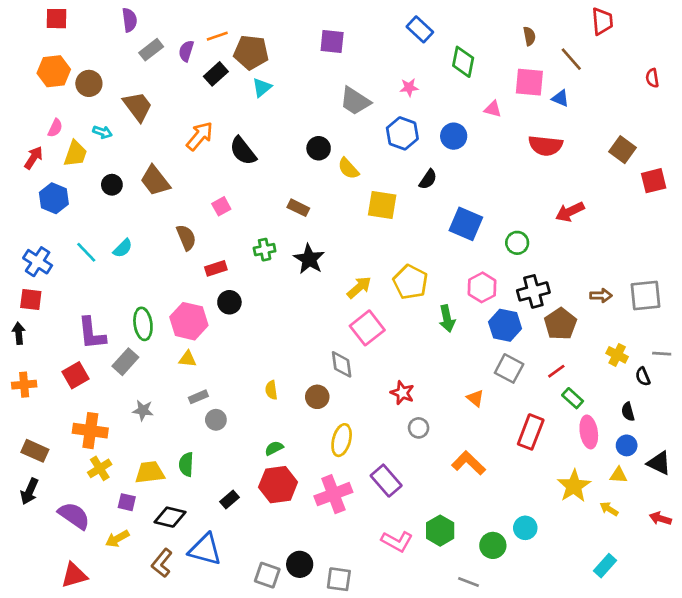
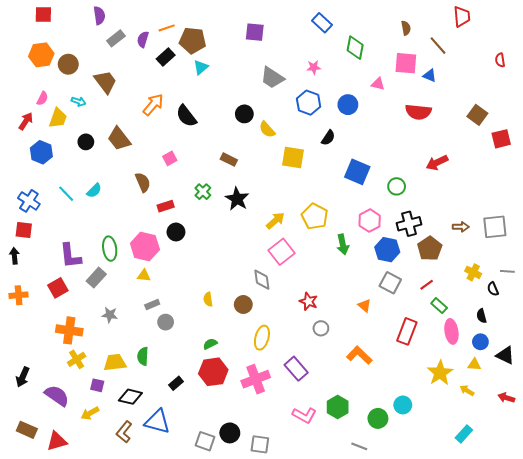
green cross: (265, 250) -> (203, 192), turned -35
brown rectangle: (35, 451) -> (27, 430), moved

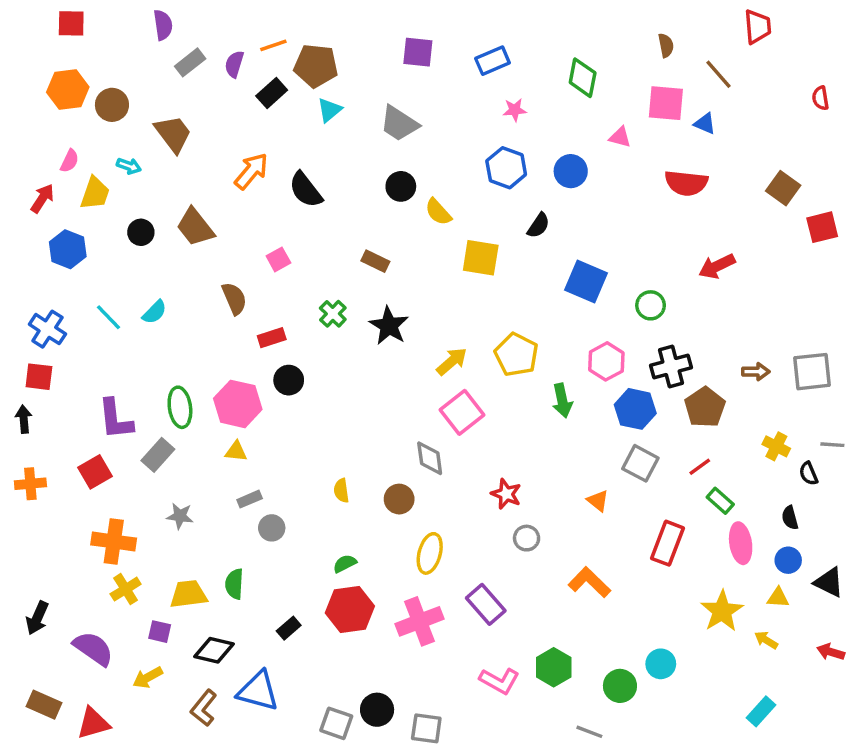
blue rectangle: (322, 23) -> (493, 61), moved, turned -66
gray trapezoid: (272, 78) -> (399, 124), moved

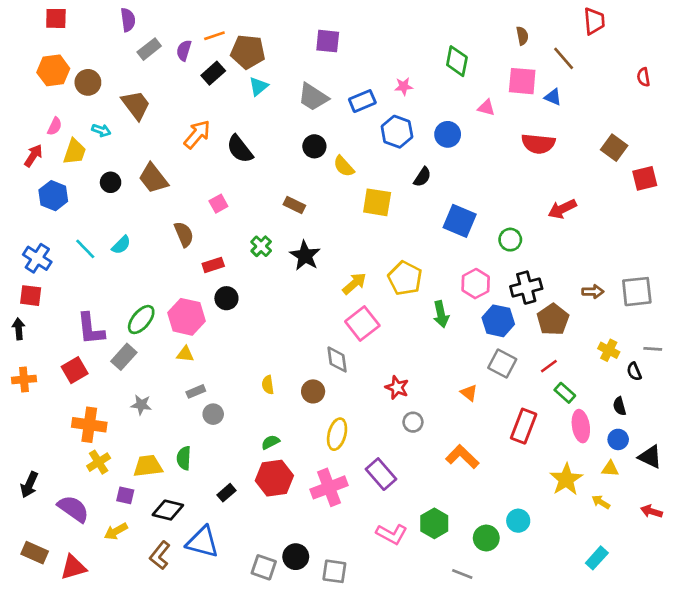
blue rectangle: (493, 61) -> (362, 101), moved
green ellipse: (180, 407) -> (141, 320), turned 48

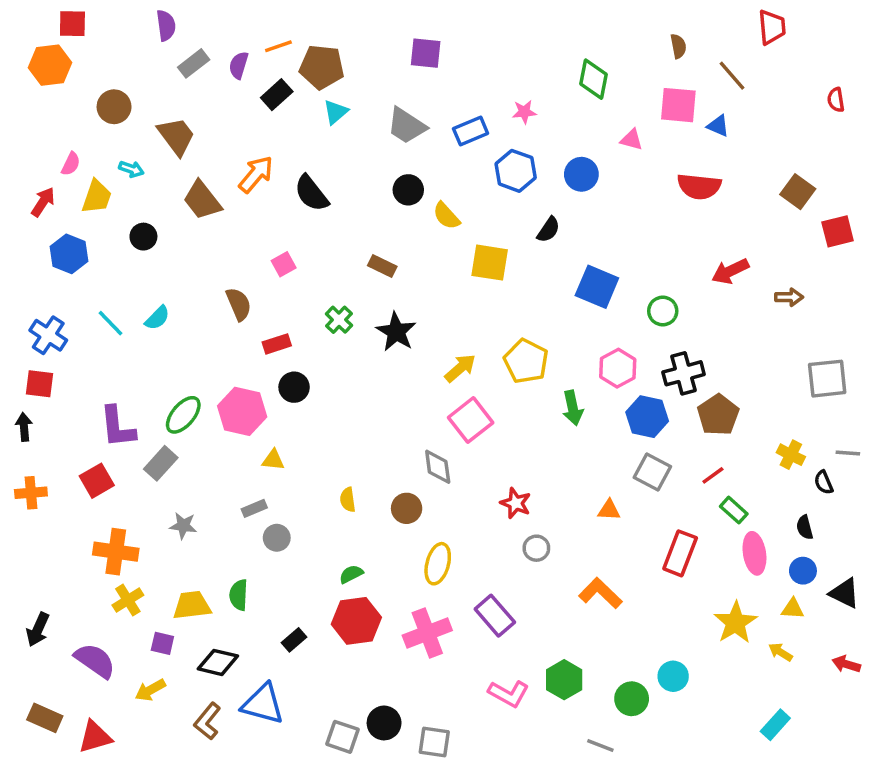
orange hexagon: (53, 70) -> (50, 65), moved
brown trapezoid: (153, 178) -> (202, 200), moved
brown arrow: (593, 292) -> (789, 297), moved
yellow triangle: (185, 354) -> (273, 460), moved
orange triangle: (469, 393) -> (609, 510), turned -36

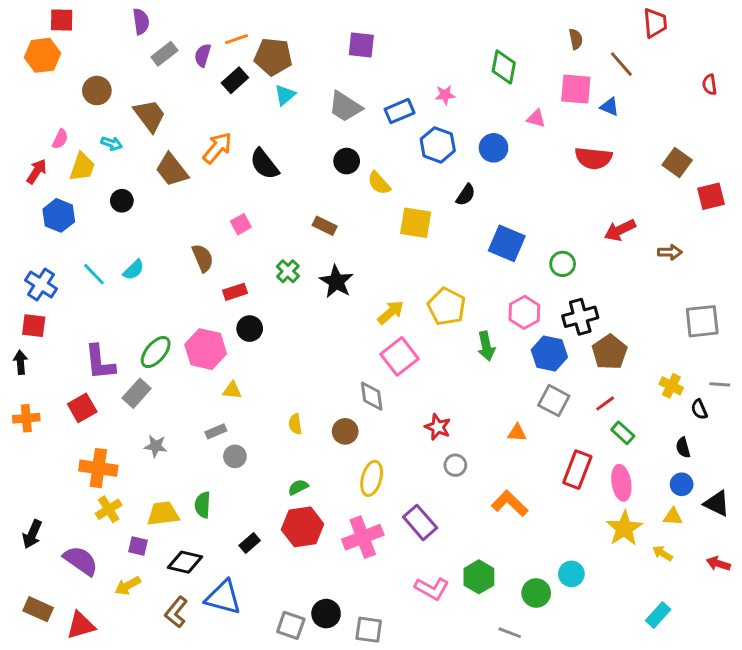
pink ellipse: (754, 553) -> (621, 483), moved

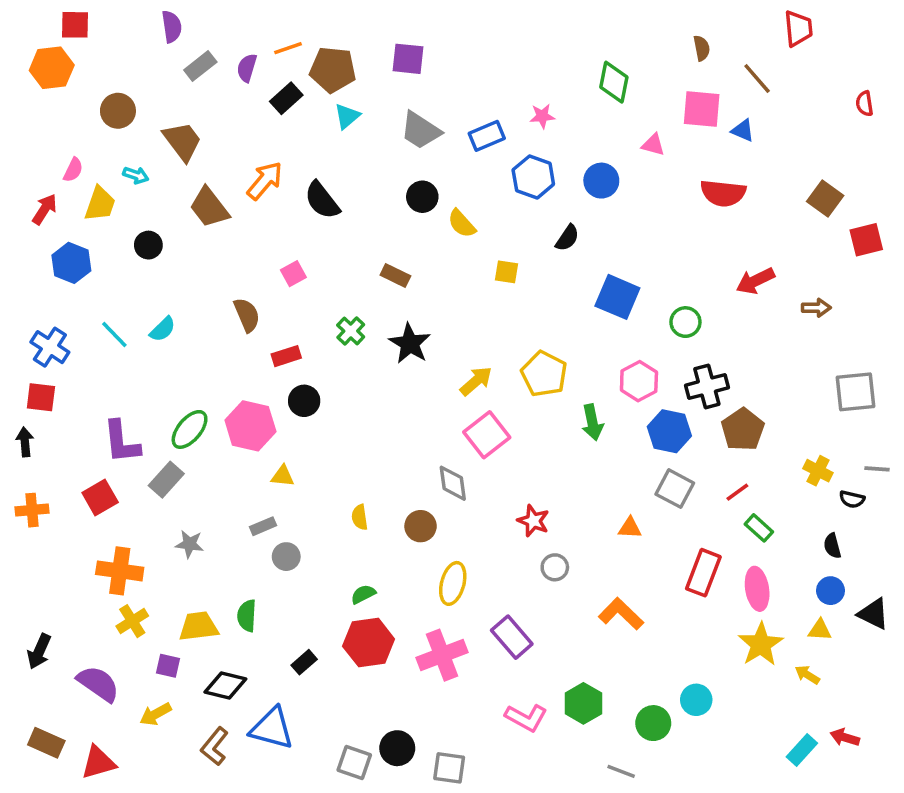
purple square: (361, 45) -> (408, 59), moved
yellow square: (416, 223) -> (506, 272), size x0.6
black semicircle: (699, 409) -> (852, 499), turned -54
red arrow: (718, 564) -> (845, 737), moved

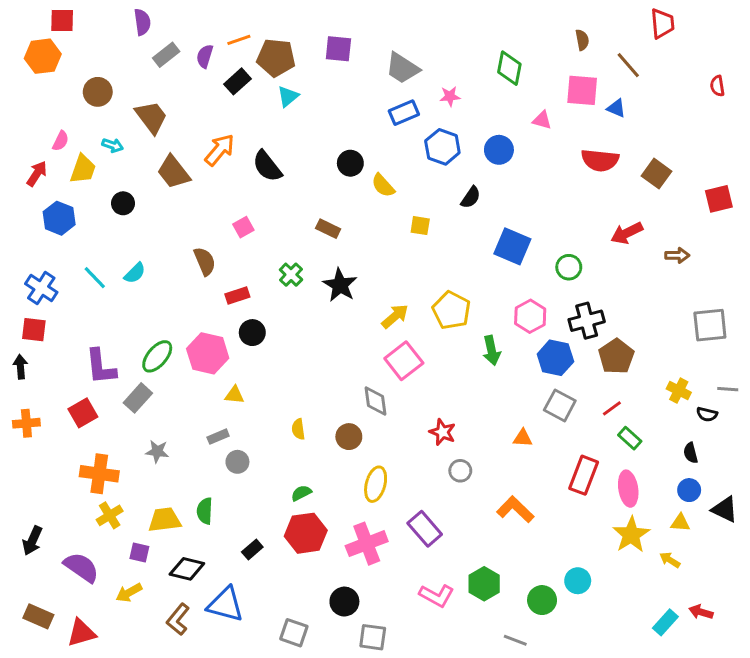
gray trapezoid: (421, 130) -> (402, 68), moved
brown square: (825, 198) -> (656, 174), moved
black circle: (397, 748) -> (344, 602), moved

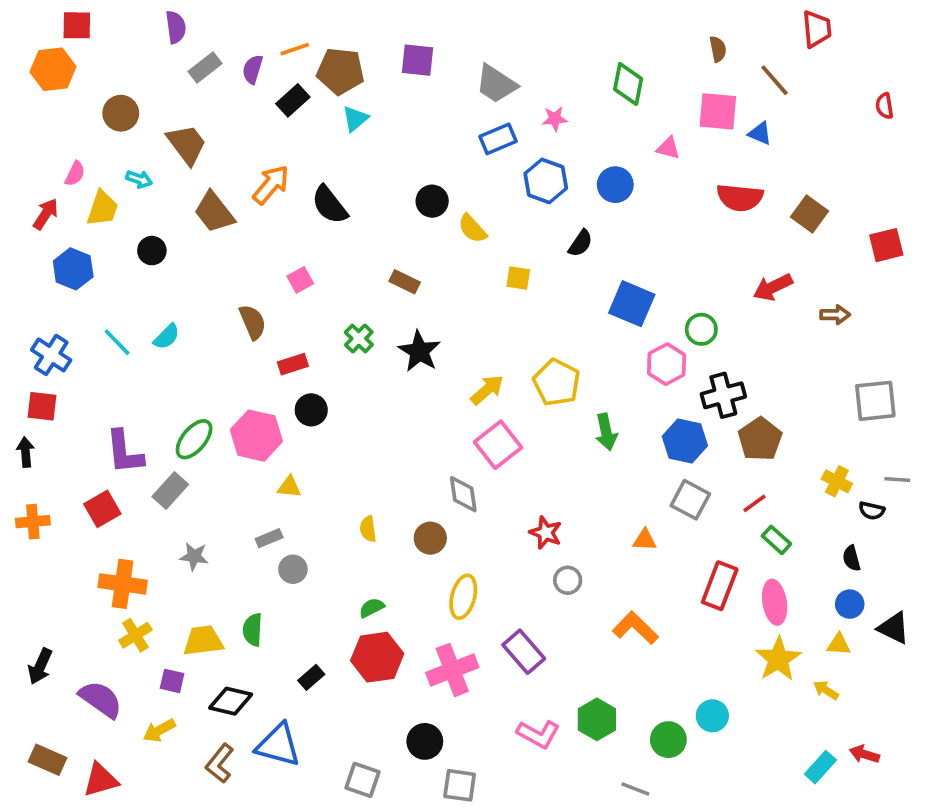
pink hexagon: (530, 316) -> (667, 364), moved

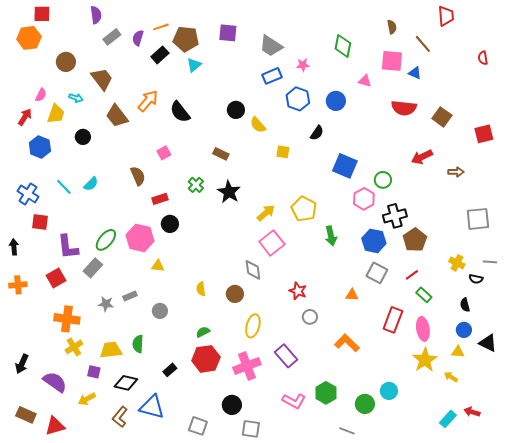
red square: (42, 406) -> (40, 222), moved
gray rectangle: (269, 538) -> (130, 296), moved

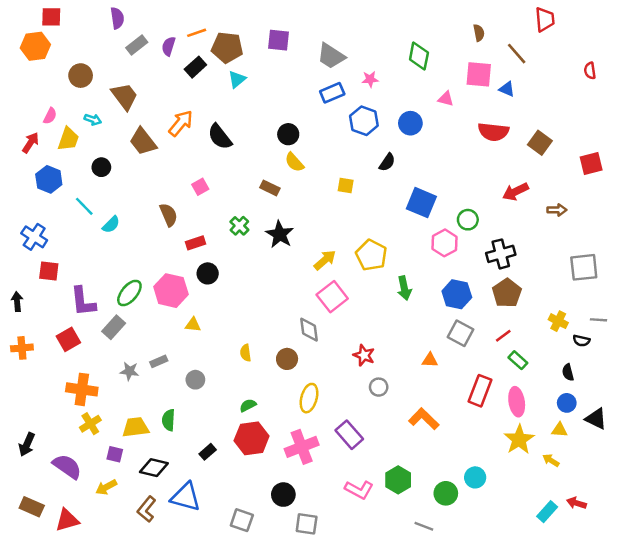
yellow semicircle: (258, 125) -> (294, 162), moved
cyan line: (64, 187) -> (84, 206), moved
black cross: (395, 216) -> (501, 254), moved

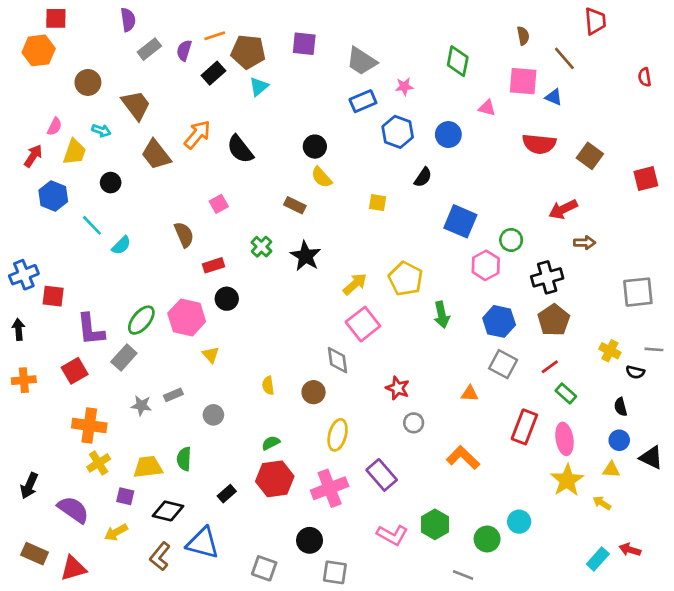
brown arrow: (557, 210) -> (585, 243), moved
blue cross: (34, 237) -> (24, 275), moved, turned 35
yellow triangle: (193, 325) -> (211, 355), turned 42

